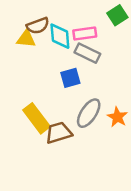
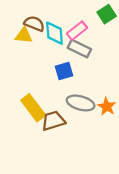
brown semicircle: (38, 26) -> (34, 24), turned -138
pink rectangle: (85, 34) -> (77, 31), turned -30
gray ellipse: (89, 113) -> (81, 103), turned 72

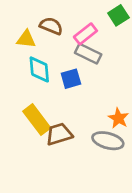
brown semicircle: (34, 24) -> (51, 26), moved
cyan diamond: (54, 33) -> (39, 69), moved
gray ellipse: (81, 103) -> (108, 141), moved

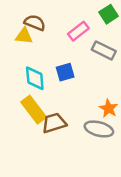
brown semicircle: (51, 26) -> (35, 23), moved
gray rectangle: (88, 54) -> (104, 50), moved
cyan diamond: (39, 69) -> (35, 78), moved

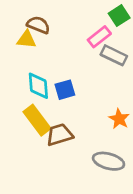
pink rectangle: (78, 31) -> (99, 37), moved
blue square: (65, 72) -> (65, 90), moved
gray ellipse: (99, 129) -> (109, 161), moved

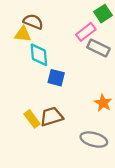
cyan diamond: (38, 86) -> (39, 55), moved
blue square: (65, 90) -> (56, 78), turned 30
yellow rectangle: (37, 120) -> (32, 119), moved, size x0.7

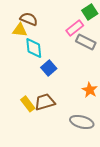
blue square: (56, 78) -> (49, 68), turned 35

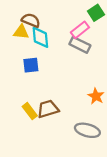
gray rectangle: (86, 42) -> (80, 45), moved
cyan diamond: (34, 48) -> (40, 37), moved
blue square: (49, 68) -> (31, 65), moved, turned 35

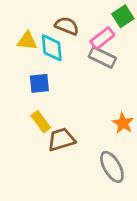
brown semicircle: (31, 20) -> (67, 26), moved
yellow rectangle: (30, 111) -> (41, 122), moved
gray ellipse: (87, 130) -> (112, 167), turned 45

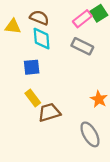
brown semicircle: (67, 26) -> (39, 18), moved
pink rectangle: (102, 38) -> (82, 19), moved
yellow triangle: (27, 41) -> (13, 26), moved

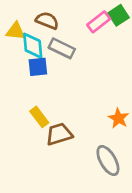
cyan diamond: (42, 39) -> (33, 46), moved
gray rectangle: (82, 46) -> (62, 48), moved
blue square: (32, 67) -> (38, 67), moved

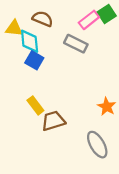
gray rectangle: (62, 48) -> (76, 44), moved
blue square: (38, 67) -> (34, 60), turned 36

